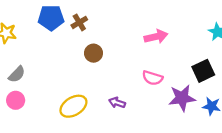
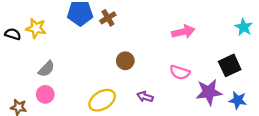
brown circle: (93, 53) -> (125, 61), moved

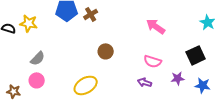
pink arrow: (183, 32) -> (156, 26), turned -132
purple star: (209, 92) -> (178, 78), size x0.6
purple arrow: (145, 97) -> (145, 82), moved

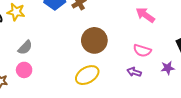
brown circle: (106, 51) -> (94, 40), size x1.6
yellow ellipse: (86, 85) -> (87, 75), moved

